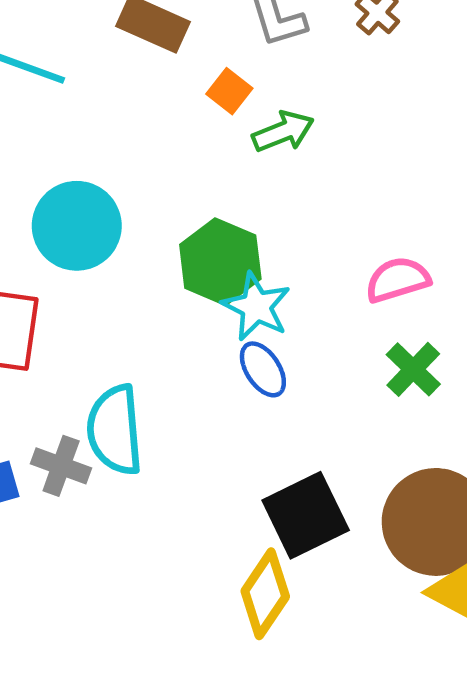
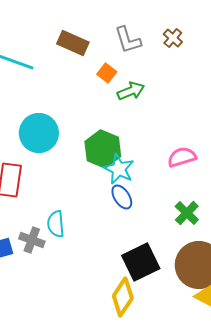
green cross: (413, 369) -> (187, 213), moved
cyan semicircle: (115, 430) -> (56, 224), size x0.7

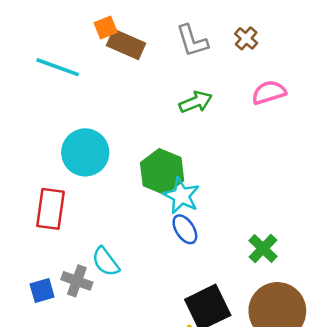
orange square: (107, 73) -> (106, 28), moved, turned 30
pink semicircle: (182, 157) -> (269, 92), moved
cyan semicircle: (56, 224) -> (106, 262), turned -32

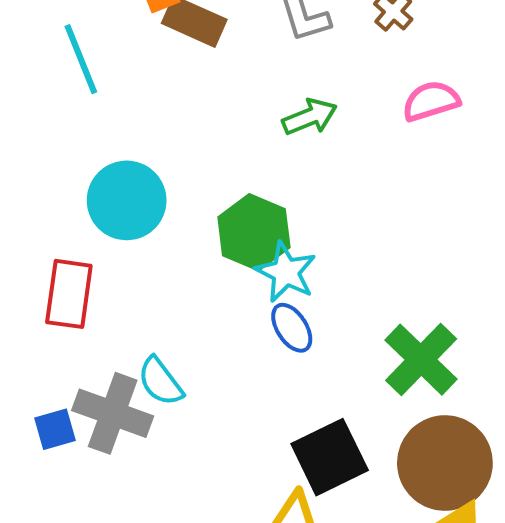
cyan line: (58, 67) -> (81, 59), turned 48
green cross: (263, 248) -> (421, 360), size x1.5
gray cross: (77, 281) -> (113, 413), size x1.5

